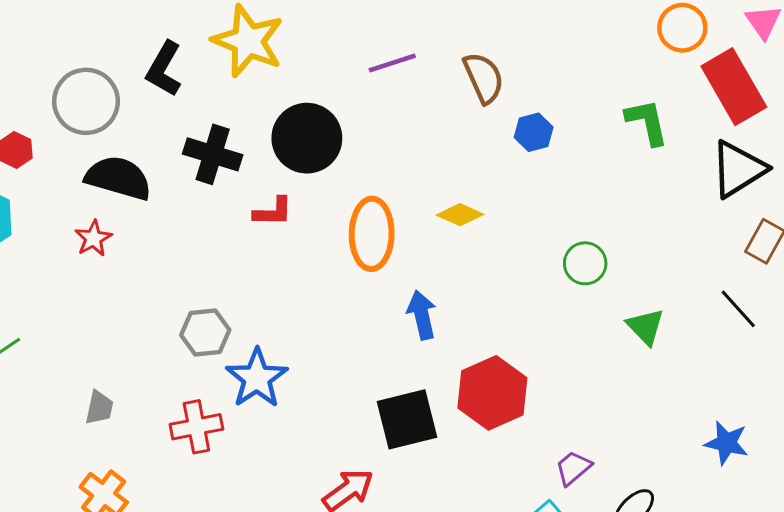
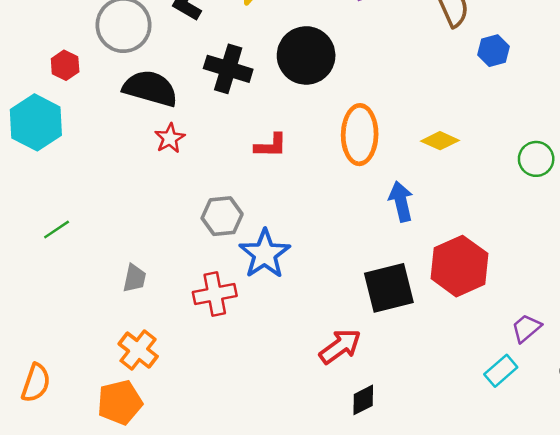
red L-shape: (273, 212) -> (271, 146), moved
yellow diamond: (460, 215) -> (440, 141), moved
red star: (93, 238) -> (170, 138), moved

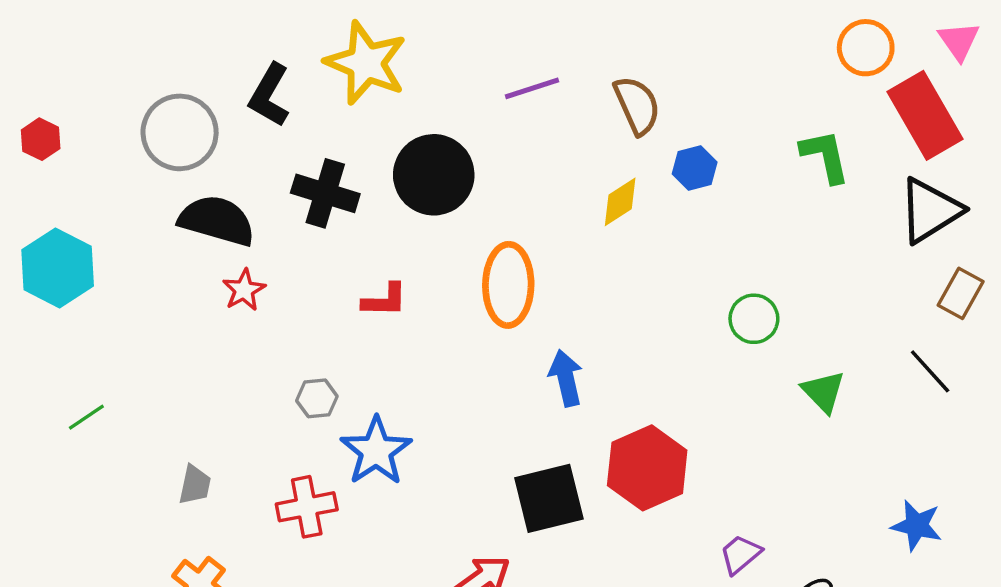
red hexagon: (65, 65) -> (41, 139), moved
yellow diamond: (440, 141) -> (620, 202), moved, turned -57
gray hexagon: (222, 216) -> (317, 398), size x0.7

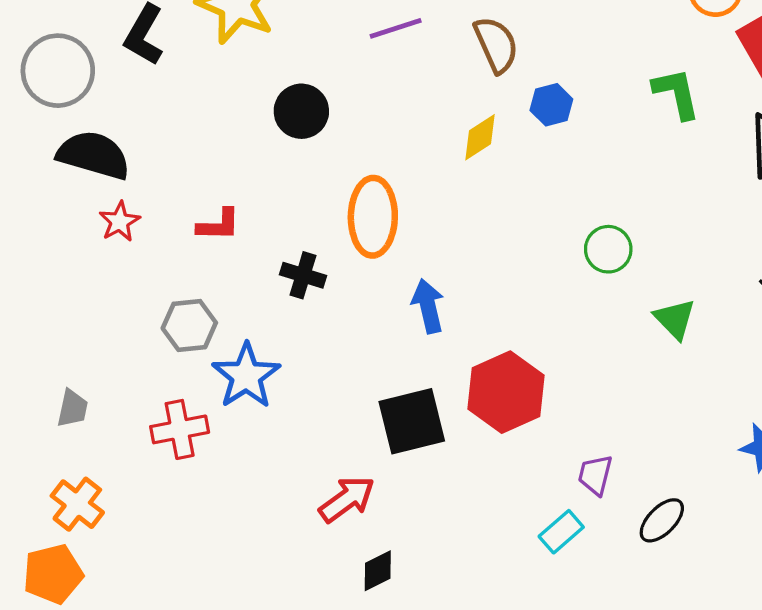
black circle: (434, 175) -> (301, 111), size x0.7
black cross: (325, 193) -> (303, 275), moved, size x0.7
red L-shape: (385, 300) -> (219, 225), moved
gray hexagon: (317, 398) -> (189, 326), size x1.4
purple trapezoid: (740, 554) -> (595, 475), turned -36

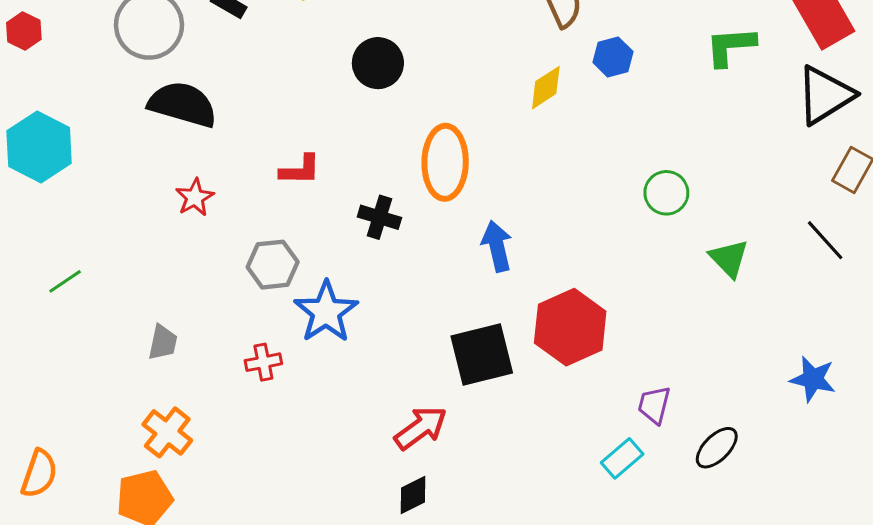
green L-shape: (676, 93) -> (730, 46), turned -82
red star: (120, 222) -> (195, 197), moved
red cross: (180, 429) -> (263, 362), size x0.7
black diamond: (378, 571) -> (413, 495), moved

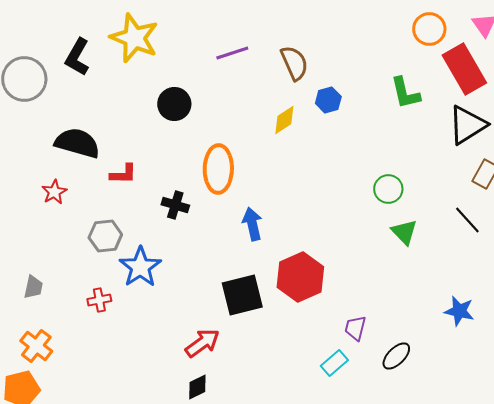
green L-shape: (730, 46) -> (405, 93), turned -99
black semicircle: (183, 104) -> (77, 143), moved
green circle: (666, 193) -> (388, 189), moved

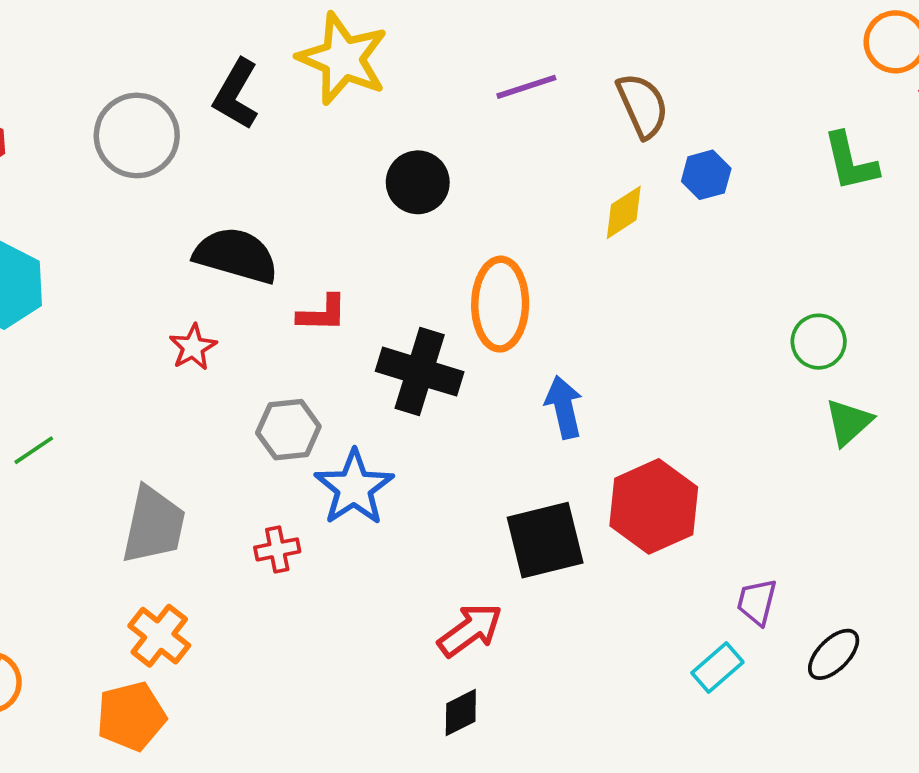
black cross: (175, 205) -> (420, 372), size x1.6
green triangle: (404, 232) -> (849, 422), turned 32
gray trapezoid: (33, 287) -> (154, 525), size x1.8

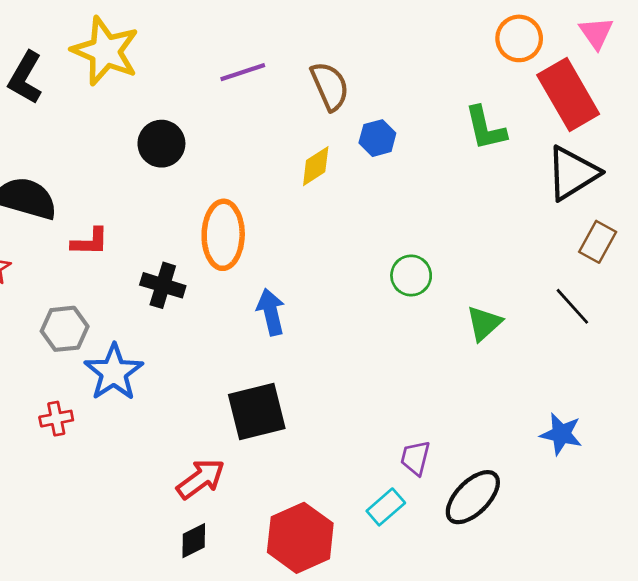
green circle: (819, 342) -> (411, 276), moved
black cross: (420, 372) -> (163, 285), size x0.7
red hexagon: (654, 506) -> (300, 538), moved
black ellipse: (834, 654) -> (473, 497), size x1.4

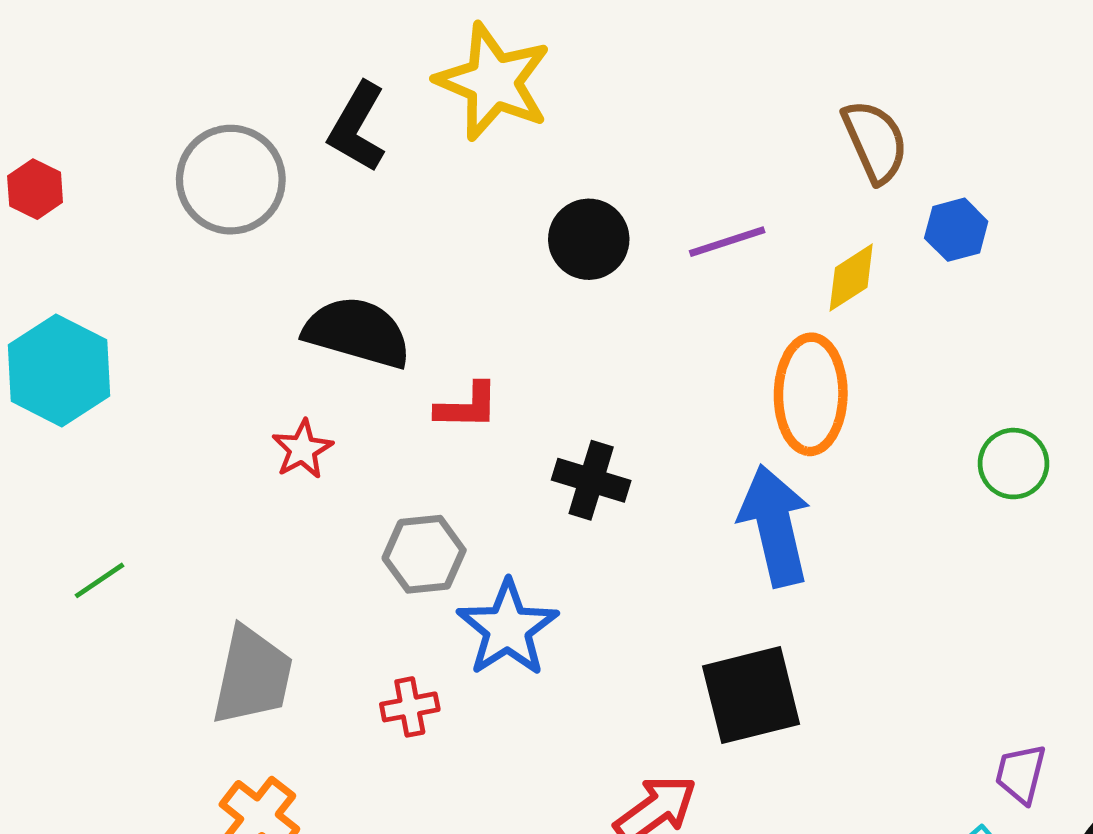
purple line: (243, 72) -> (727, 242), moved
orange ellipse: (223, 235) -> (811, 394), moved
blue arrow: (271, 312) -> (775, 526), size x1.5

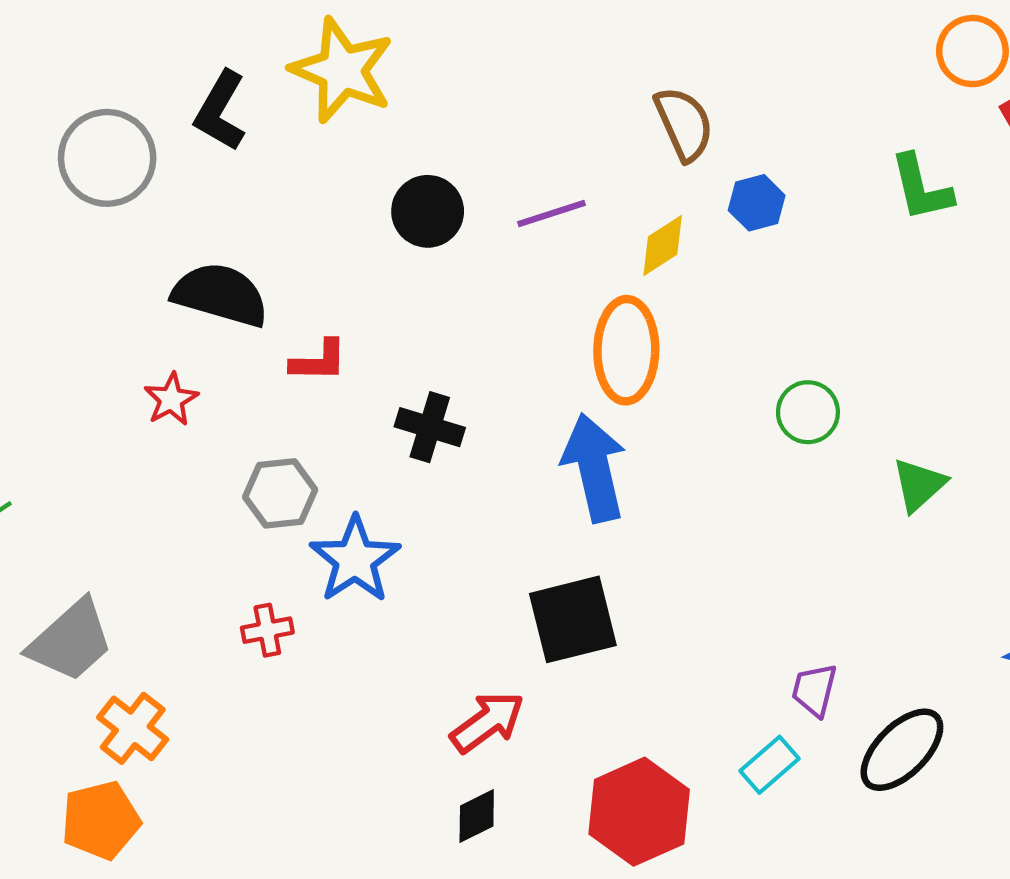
gray trapezoid: (252, 676) -> (71, 641), moved, turned 36

